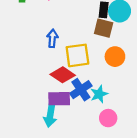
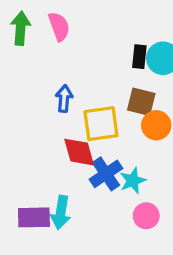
brown square: (104, 28) -> (141, 102), moved
red diamond: (63, 75) -> (79, 152), turned 40
purple rectangle: (59, 99) -> (34, 217), moved

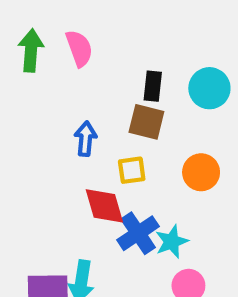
black rectangle: (139, 57) -> (153, 86), moved
brown square: (141, 102) -> (146, 122), moved
yellow square: (101, 124) -> (132, 170), size x0.6

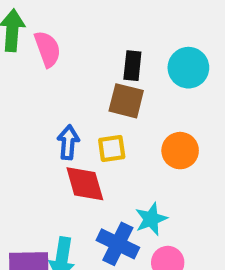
pink semicircle: (79, 48) -> (47, 49), moved
blue arrow: (86, 139) -> (68, 142), moved
blue cross: (138, 233) -> (118, 244), moved, turned -30

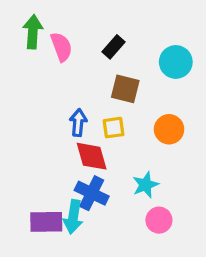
black rectangle: (132, 66) -> (114, 47), moved, turned 35
blue cross: (118, 244) -> (92, 193), moved

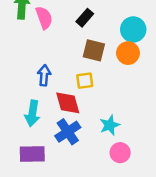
blue arrow: (78, 123) -> (44, 75), moved
orange circle: (169, 129) -> (128, 53), moved
blue cross: (92, 193) -> (68, 132), turned 30
cyan arrow: (73, 217) -> (32, 113), moved

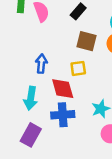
blue cross: (68, 132) -> (63, 115), turned 30
purple rectangle: (32, 154) -> (31, 135), turned -60

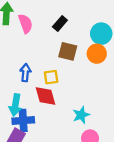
yellow square: (78, 68) -> (51, 77), moved
blue cross: (63, 115) -> (23, 121), moved

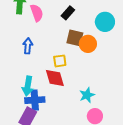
orange circle: (97, 54) -> (88, 44), moved
blue arrow: (25, 73) -> (28, 46), moved

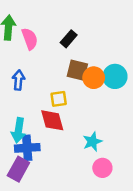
cyan circle: (105, 22) -> (115, 76), moved

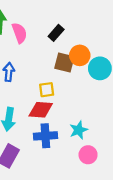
orange circle: (94, 78) -> (80, 55), moved
red diamond: (52, 120) -> (41, 110), turned -70
blue cross: (27, 148) -> (45, 136), moved

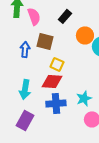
brown square: (64, 62) -> (45, 41), moved
yellow square: (47, 90) -> (57, 64), turned 32

